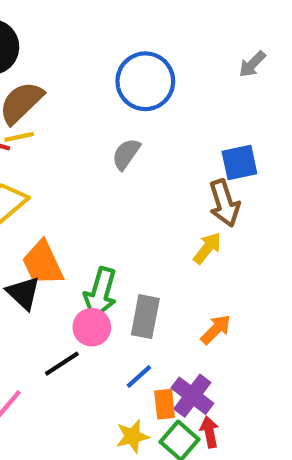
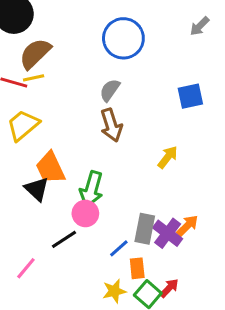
brown arrow: (224, 203) -> (111, 125), moved
gray rectangle: (145, 317) -> (145, 229), moved
orange arrow: (216, 329) -> (187, 226), moved
purple cross: (192, 396) -> (168, 233), moved
red arrow: (209, 432) -> (169, 288), turned 55

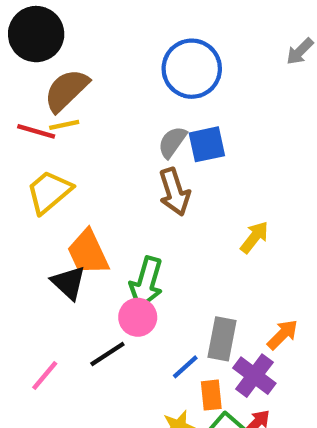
blue square: (190, 96) -> (207, 144), moved
purple cross: (168, 233) -> (254, 376), moved
pink line: (26, 268) -> (45, 376), moved

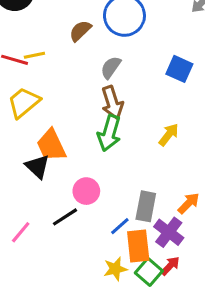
brown semicircle: (66, 90) -> (80, 31), moved, size x0.7
blue square: (207, 144) -> (179, 69), moved, turned 36
green arrow: (146, 283) -> (109, 133), moved
orange rectangle: (211, 395) -> (138, 246), size x1.5

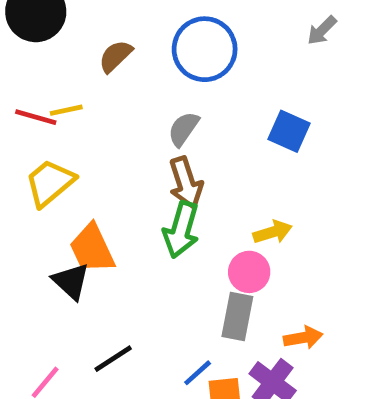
brown semicircle: (80, 31) -> (115, 56), moved
yellow arrow: (169, 135) -> (273, 232), turned 35
pink circle: (86, 191) -> (249, 272), moved
orange arrow: (189, 203) -> (303, 338), turned 35
gray rectangle: (146, 206) -> (237, 316), moved

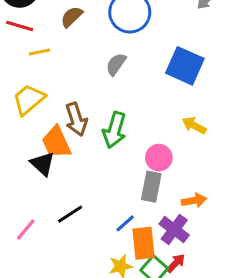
red line: (36, 117) -> (20, 26), moved
blue square: (289, 131) -> (185, 66), size x1.4
brown arrow: (186, 183) -> (76, 119), moved
yellow arrow: (273, 232) -> (194, 125), moved, turned -135

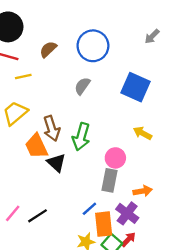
black triangle: (43, 164) -> (56, 163), moved
black line: (70, 214) -> (37, 216), moved

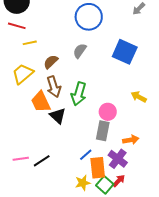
brown semicircle: (48, 49) -> (51, 62), moved
yellow arrow: (143, 133) -> (139, 97), moved
pink line: (13, 213) -> (21, 159), turned 42

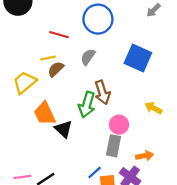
red line: (17, 26) -> (59, 35), moved
yellow line: (30, 43) -> (48, 58), moved
brown arrow: (54, 87) -> (102, 92), moved

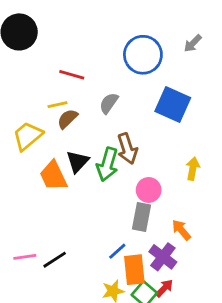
blue circle: (98, 19) -> (143, 55), moved
yellow arrow: (153, 108) -> (193, 169), turned 72
black triangle: (63, 129) -> (77, 162), moved, turned 30
orange arrow: (145, 156) -> (181, 230), turned -120

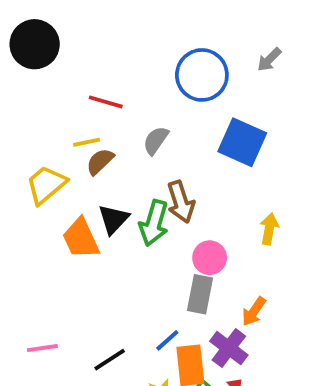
orange arrow: (181, 230) -> (254, 312), turned -105
black line: (55, 260) -> (110, 360), moved

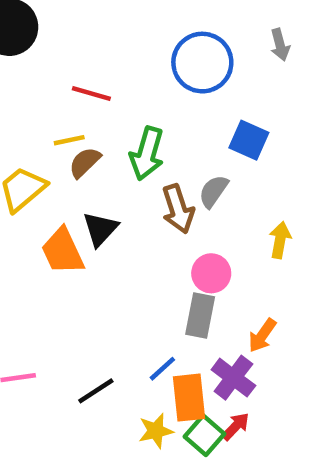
gray arrow: (269, 60) -> (280, 45), turned -60
gray semicircle: (156, 140) -> (213, 191), moved
blue square: (242, 142) -> (249, 140), size x0.7
green arrow: (154, 223) -> (147, 154), moved

